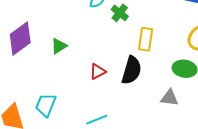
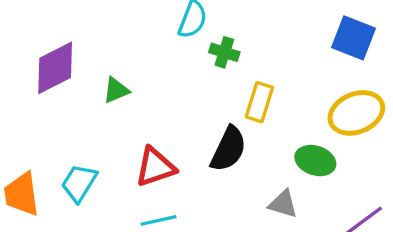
green cross: (120, 13) -> (224, 52), turned -30
red triangle: (98, 71) -> (155, 167), moved, size x1.5

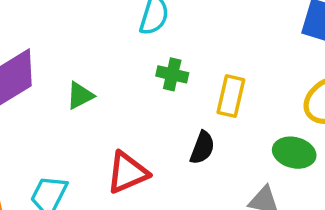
green cross: (224, 52) -> (172, 74), moved
black semicircle: (228, 149) -> (202, 148), size x0.7

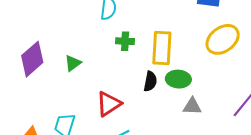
yellow rectangle: (231, 96) -> (162, 48), size x1.4
green ellipse: (294, 153) -> (178, 79), moved

